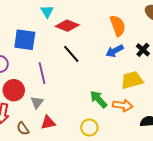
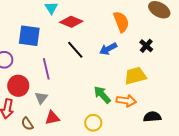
blue arrow: (115, 51) -> (108, 49), moved

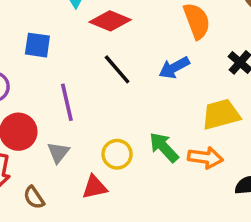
blue square: (29, 36) -> (37, 45), size x0.7
red triangle: (52, 118) -> (95, 187), moved
yellow circle: (93, 123) -> (117, 154), moved

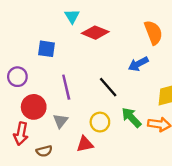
black line: (117, 69) -> (108, 87), moved
brown semicircle: (34, 197) -> (44, 151), turned -70

